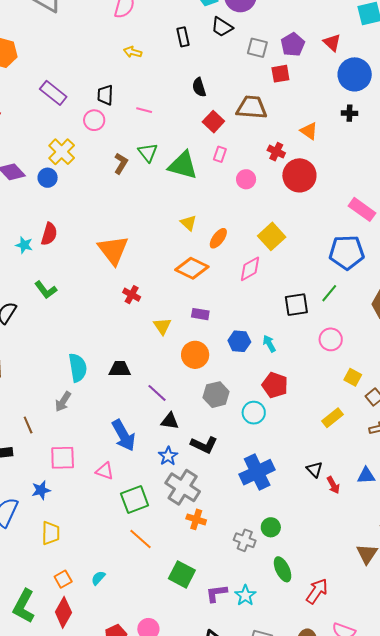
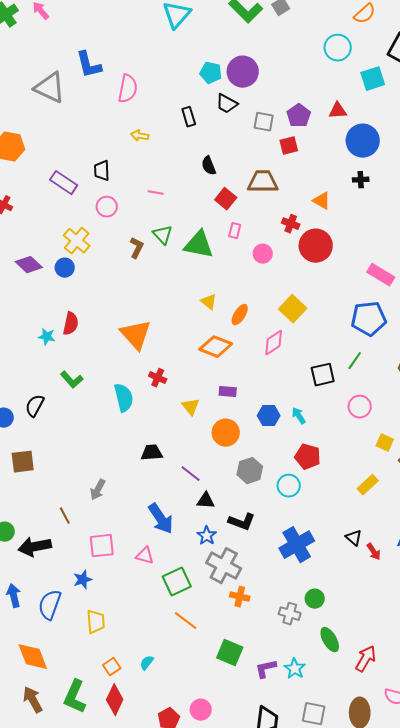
red triangle: (332, 43) -> (338, 111), turned -42
black trapezoid: (105, 95) -> (102, 171), moved
cyan semicircle: (78, 368) -> (124, 398), moved

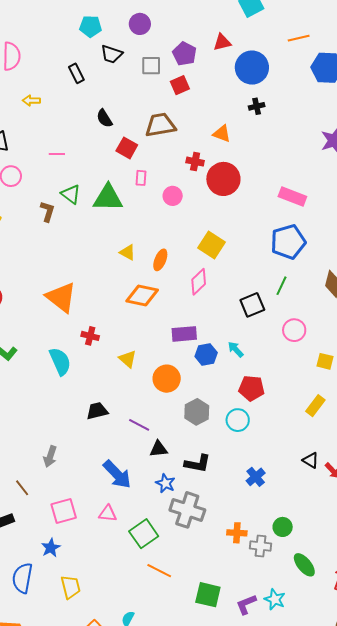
purple circle: (243, 72) -> (140, 24), moved, size x0.7
purple rectangle: (228, 392) -> (184, 334), moved, size x1.4
blue cross: (297, 545) -> (256, 477), size x0.6
orange cross: (240, 597) -> (237, 533), moved

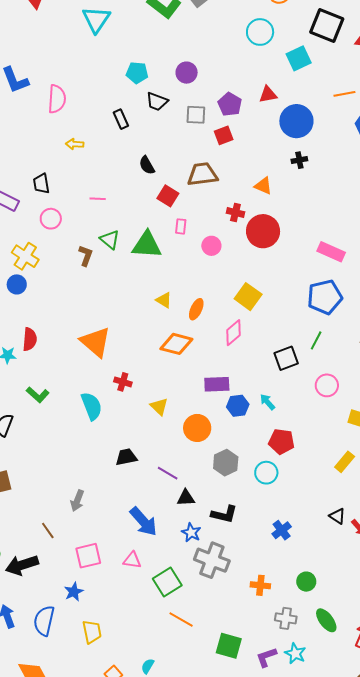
gray cross: (260, 546) -> (286, 618), moved

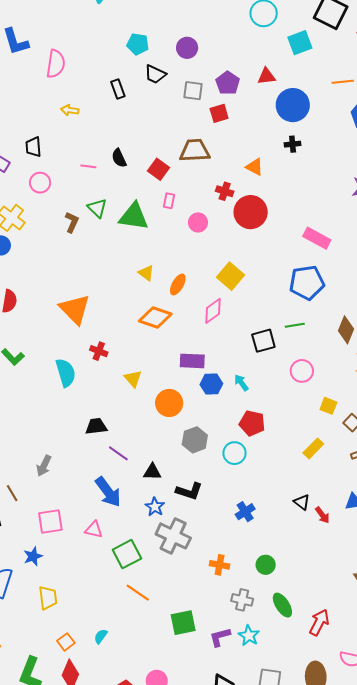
black semicircle: (147, 165) -> (119, 158), moved
green line: (316, 340) -> (295, 325), turned 48
purple line: (168, 473) -> (118, 453), moved
green square: (229, 646) -> (183, 623), turned -32

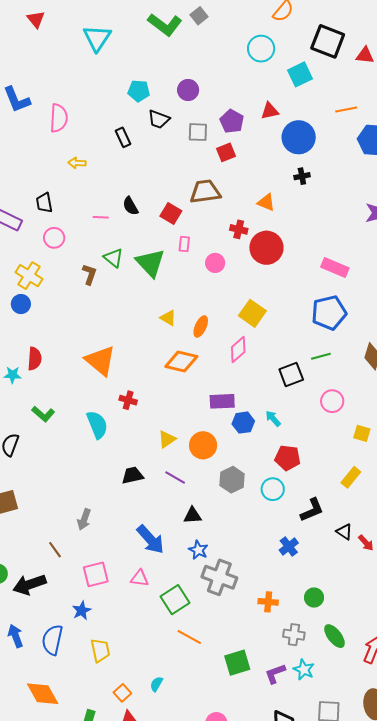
green triangle: (134, 216) -> (150, 263), turned 44
yellow triangle: (133, 379) -> (167, 439), moved, turned 42
purple line: (118, 453) -> (175, 477), moved
black L-shape: (189, 491) -> (312, 510), moved, turned -36

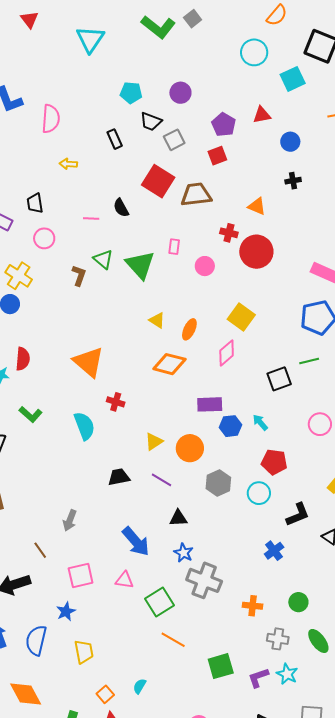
gray square: (198, 132) -> (174, 140), moved, turned -30
blue circle: (299, 137) -> (290, 142), size x0.6
red square: (171, 214) -> (158, 181), moved, size x1.5
pink circle: (332, 401) -> (320, 424), moved

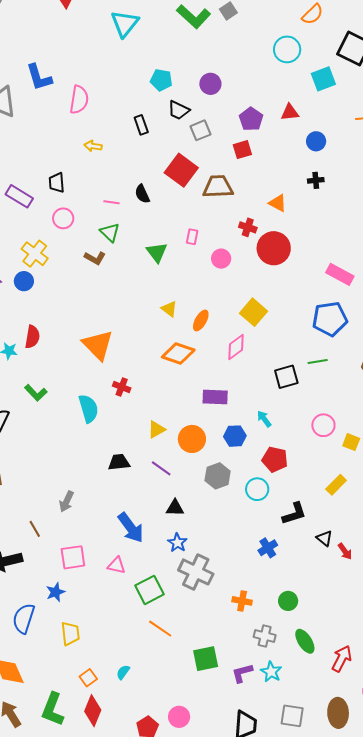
green triangle: (103, 259) -> (110, 232), moved
green triangle: (140, 265) -> (157, 252), size x0.7
brown L-shape: (79, 275) -> (95, 258), turned 95
blue hexagon: (230, 426) -> (235, 436), moved

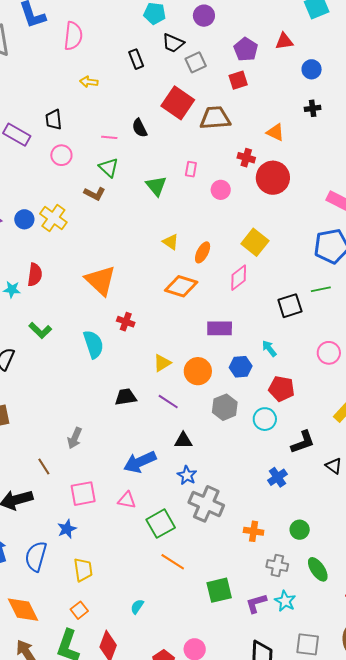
yellow cross: (35, 254) -> (53, 218), moved
blue arrow: (131, 528) -> (140, 462), turned 104
orange square: (88, 678) -> (79, 610), moved

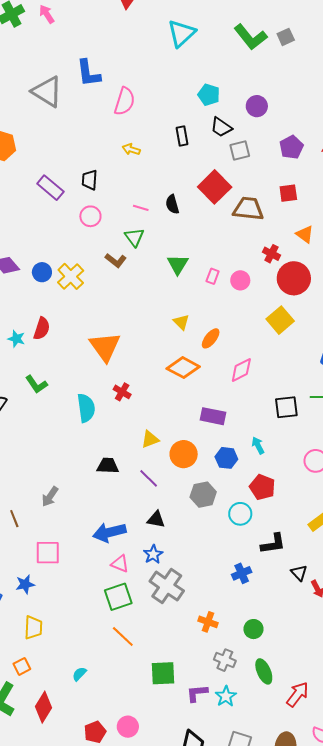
red square: (238, 80) -> (288, 193), moved
pink rectangle: (191, 169) -> (213, 276), moved
yellow square: (255, 242) -> (280, 320), moved
pink triangle: (127, 500) -> (120, 564), moved

